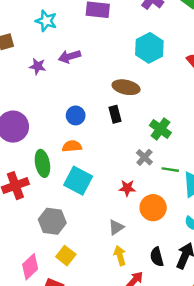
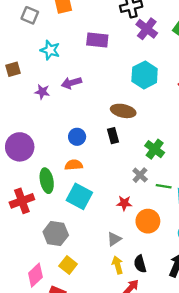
black semicircle: (157, 257) -> (140, 264), moved

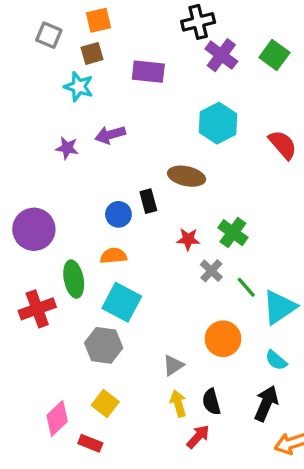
brown square: (13, 69) -> (92, 53), moved
black rectangle: (113, 136) -> (148, 201), moved
green line: (164, 186) -> (246, 287), turned 40
red star: (124, 203) -> (188, 239), moved
gray hexagon: (56, 233) -> (104, 345), moved

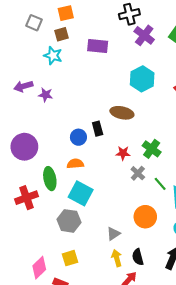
purple arrow: (110, 135) -> (23, 86), moved
yellow square: (105, 403) -> (70, 258), turned 35

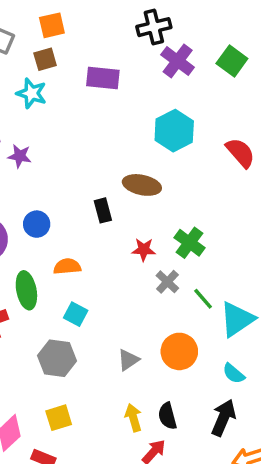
blue circle: (78, 137) -> (37, 224), moved
cyan square: (81, 193) -> (76, 314), size x0.6
gray triangle: (113, 234) -> (128, 360), moved

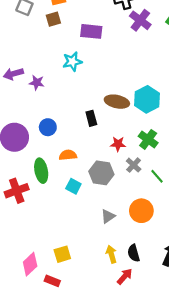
cyan star: (32, 93) -> (72, 61), moved, turned -30
cyan hexagon: (174, 131) -> (147, 99), moved
gray hexagon: (57, 358) -> (101, 173), moved

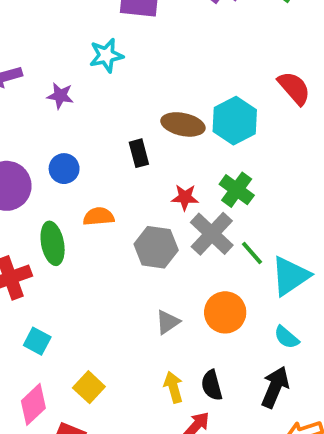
purple star: (37, 83) -> (60, 96), moved
gray cross: (134, 165) -> (212, 234), size x1.6
cyan square: (73, 186) -> (37, 341), moved
yellow square: (62, 254) -> (89, 387), turned -30

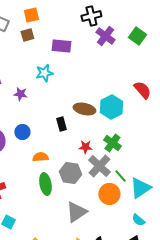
green ellipse: (53, 243) -> (45, 184), moved
orange circle: (225, 312) -> (109, 194), moved
gray triangle: (168, 322) -> (76, 212), size x1.6

